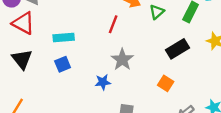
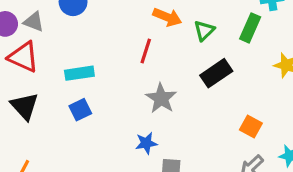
black rectangle: (177, 49) -> (216, 73), moved
blue star: (103, 82) -> (146, 143), moved
orange square: (166, 83) -> (251, 126), moved

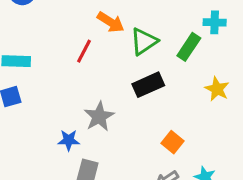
green triangle: (204, 31) -> (144, 41), size x1.4
gray star: (161, 98) -> (99, 117), moved

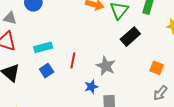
red line: (84, 51) -> (73, 60), moved

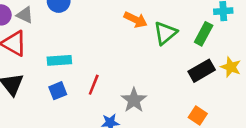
black rectangle: (130, 37) -> (202, 71), moved

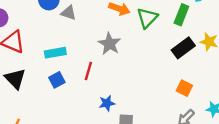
gray triangle: (25, 15) -> (69, 13), moved
gray star: (134, 100) -> (109, 44), moved

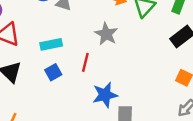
blue star: (107, 103) -> (105, 95), size x1.5

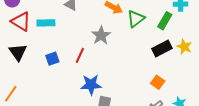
cyan rectangle: (51, 44) -> (46, 23), moved

